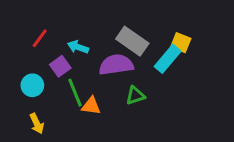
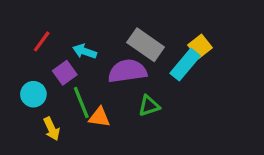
yellow square: (181, 43) -> (200, 46), turned 30
yellow arrow: (37, 124) -> (52, 129), moved

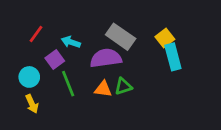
cyan rectangle: (185, 65) -> (173, 57), moved, turned -55
orange triangle: (99, 117) -> (103, 89), moved
yellow arrow: (52, 129) -> (32, 104), moved

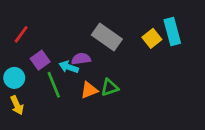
cyan arrow: (71, 42) -> (69, 67), moved
cyan rectangle: (173, 57) -> (172, 32), moved
purple semicircle: (106, 58) -> (81, 59), moved, size x0.6
orange triangle: (103, 89) -> (89, 90), turned -30

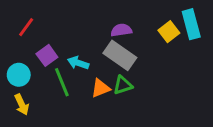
gray rectangle: (107, 37) -> (120, 55), moved
purple semicircle: (81, 59) -> (121, 30), moved

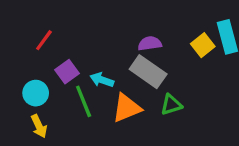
green triangle: (123, 85) -> (171, 105), moved
orange triangle: (100, 88) -> (127, 108), size x1.4

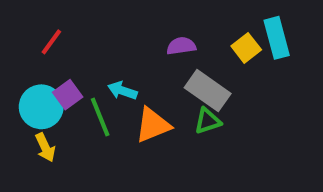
purple square: (67, 72) -> (68, 95), moved
gray rectangle: (148, 72) -> (208, 91), moved
cyan circle: (36, 93) -> (41, 107), size x1.4

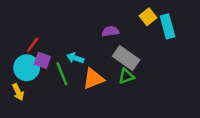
red line: (51, 42) -> (33, 45), moved
yellow square: (246, 48) -> (148, 17), moved
purple square: (68, 95) -> (42, 60), turned -35
yellow arrow: (45, 147) -> (18, 92), moved

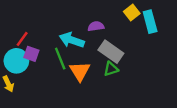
cyan arrow: (75, 58) -> (72, 40), moved, size x1.5
green line: (62, 74) -> (60, 59), moved
orange triangle: (93, 79) -> (80, 71), turned -40

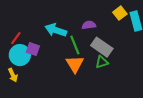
red line: (22, 39) -> (16, 38), moved
cyan arrow: (72, 40) -> (56, 30), moved
green line: (60, 59) -> (75, 45), moved

